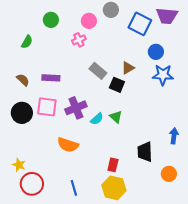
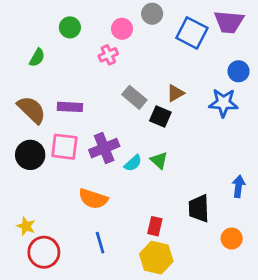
blue circle: (156, 52) -> (239, 71), moved
brown semicircle: (23, 80) -> (32, 110), size x1.6
blue line: (74, 188) -> (100, 243), moved

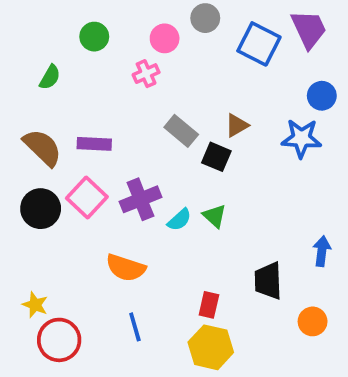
purple trapezoid: (229, 22) -> (309, 29), turned -120
pink square: (64, 147) -> (87, 197), turned 36

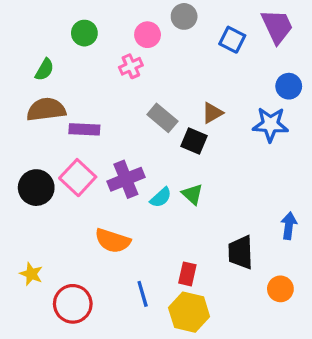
blue square: (259, 44) -> (232, 40), size x0.7
brown semicircle: (42, 148) -> (46, 109), moved, turned -51
blue line: (135, 327) -> (143, 294), moved
red circle: (59, 340) -> (73, 304), moved

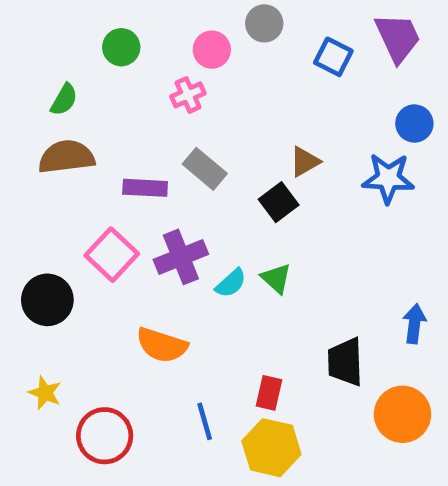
gray rectangle: (162, 118) -> (205, 169), moved
purple rectangle: (84, 129) -> (145, 188), moved
black square: (194, 141) -> (279, 202), turned 30
black circle: (36, 188) -> (47, 300), moved
orange circle: (280, 289) -> (402, 414), size x1.5

